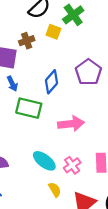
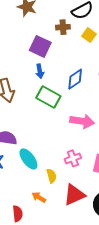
brown cross: (27, 41) -> (63, 27), moved
cyan ellipse: (44, 161) -> (28, 159), moved

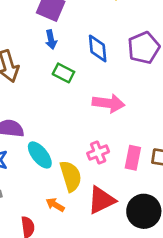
blue diamond: (75, 79) -> (98, 48), turned -60
green rectangle: (48, 97) -> (63, 73), size x0.7
yellow semicircle: (51, 176) -> (71, 176), size x1.6

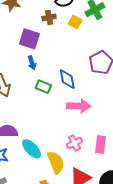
blue diamond: (98, 48) -> (67, 79), moved

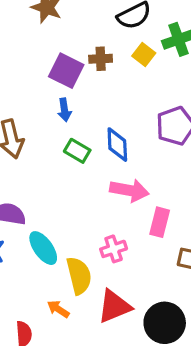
brown cross: (49, 17) -> (101, 59), moved
pink rectangle: (101, 145) -> (160, 222), moved

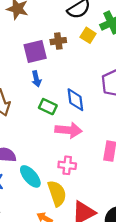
purple square: (66, 71) -> (35, 52), turned -35
pink arrow: (129, 190) -> (69, 130), moved
pink cross: (114, 249) -> (67, 165), moved, turned 30

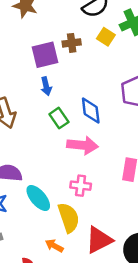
green rectangle: (48, 107) -> (59, 118), turned 30

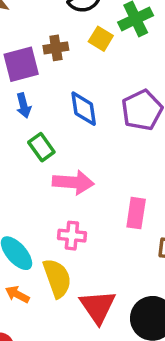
blue diamond: (91, 110) -> (84, 109), moved
red triangle: (99, 240) -> (98, 307), turned -36
orange arrow: (54, 246) -> (17, 294), moved

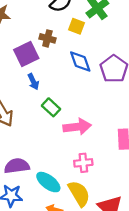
brown cross: (56, 48) -> (47, 38), turned 35
blue diamond: (84, 109) -> (80, 62), moved

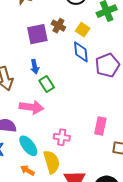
yellow square: (77, 26) -> (83, 30), moved
blue arrow: (33, 82) -> (35, 67), moved
pink arrow: (77, 127) -> (31, 107), moved

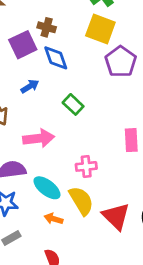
yellow square: (83, 30) -> (100, 29), moved, size x1.6
blue diamond: (81, 52) -> (56, 58), moved
blue arrow: (35, 67) -> (30, 86), turned -96
green rectangle: (47, 84) -> (73, 104), moved

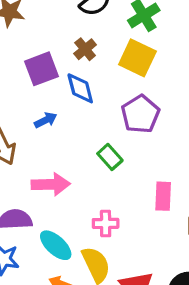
brown cross: (47, 27) -> (85, 49), moved, turned 30
purple pentagon: (121, 62) -> (140, 114), moved
green rectangle: (73, 104) -> (110, 157), moved

